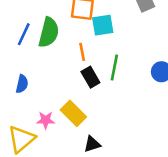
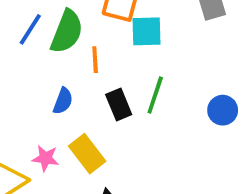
orange line: (82, 52) -> (95, 60), moved
blue semicircle: (22, 84) -> (63, 101), moved

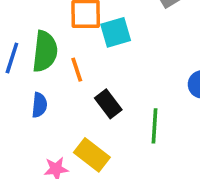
green line: (155, 95) -> (155, 126), moved
blue semicircle: (63, 101) -> (39, 105), moved

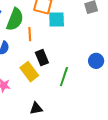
yellow rectangle: (92, 155) -> (29, 72), moved

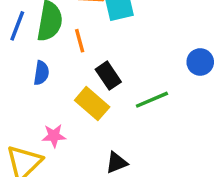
green line: (64, 77) -> (152, 100), turned 60

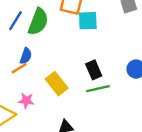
orange line: (80, 41) -> (19, 68), moved, turned 63
black rectangle: (108, 76) -> (94, 70), moved

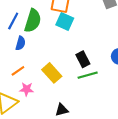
cyan square: (88, 21) -> (65, 22), moved, turned 30
blue semicircle: (26, 56) -> (20, 43), moved
orange line: (19, 68) -> (18, 71), moved

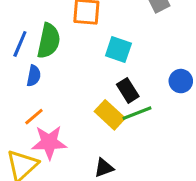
cyan square: (65, 22) -> (118, 50), moved
yellow rectangle: (52, 73) -> (110, 115), moved
pink star: (27, 89) -> (49, 142), size x1.6

